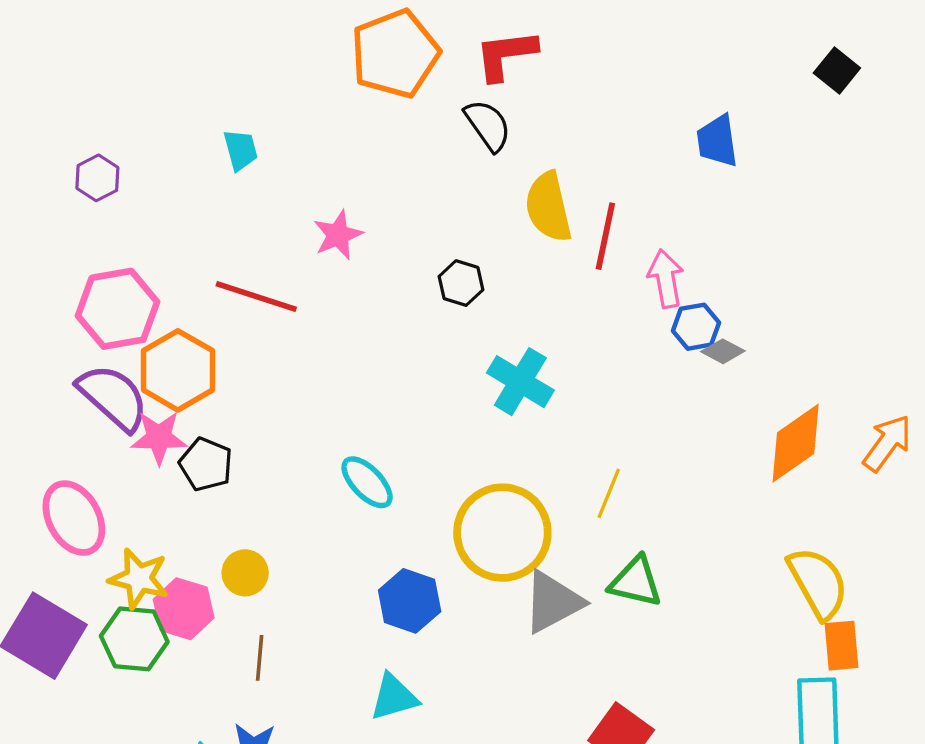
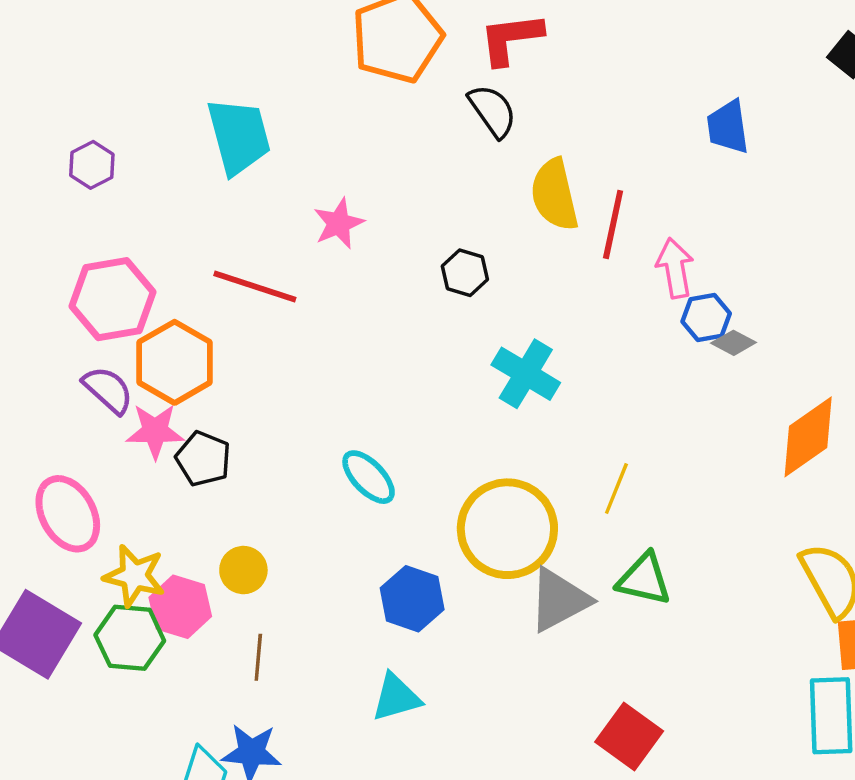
cyan trapezoid: (241, 150) -> (239, 136), size x1.8
purple semicircle: (113, 397) -> (108, 390), size x0.7

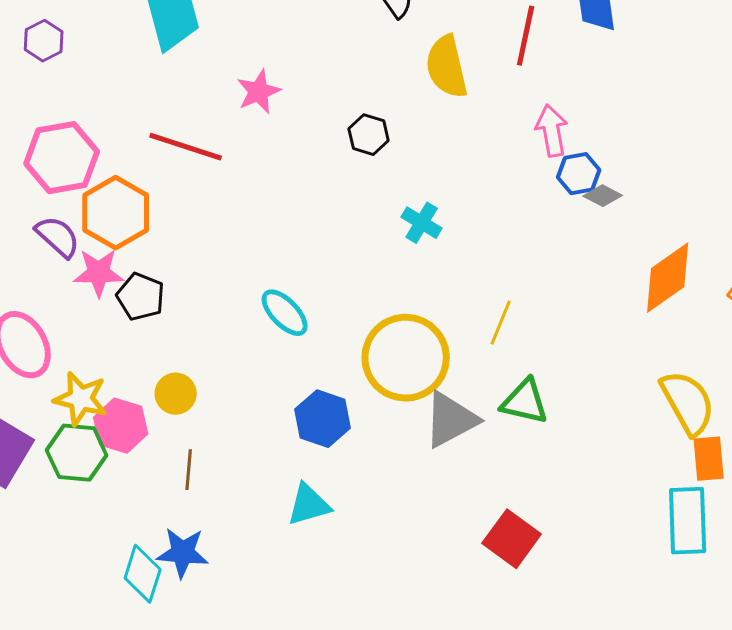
red line: (613, 225) -> (526, 36), moved
cyan cross: (526, 374) -> (422, 223), size x0.7

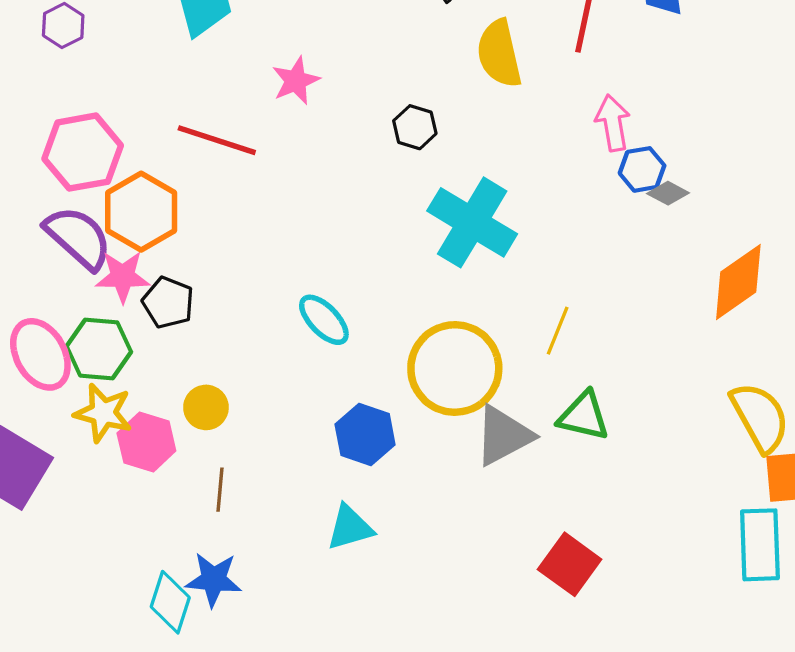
cyan cross: (422, 223) -> (472, 222), size x2.0
purple semicircle: (58, 237) -> (78, 238), size x1.4
green hexagon: (77, 453) -> (99, 349), moved

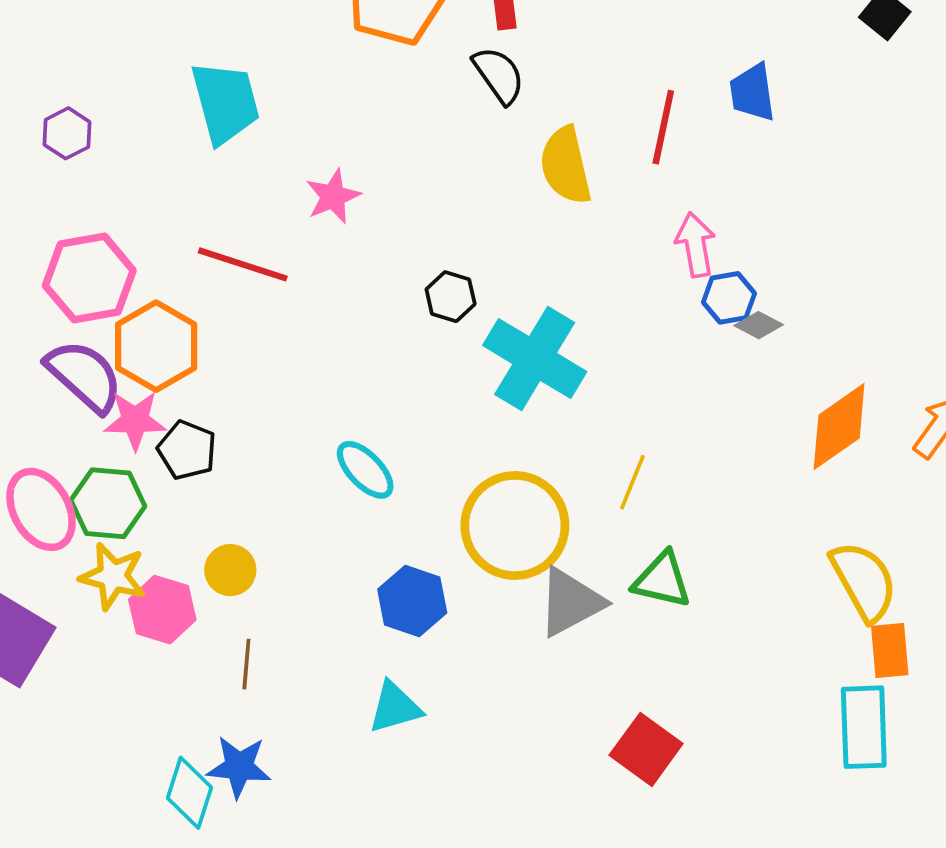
black hexagon: (415, 127) -> (451, 297), moved

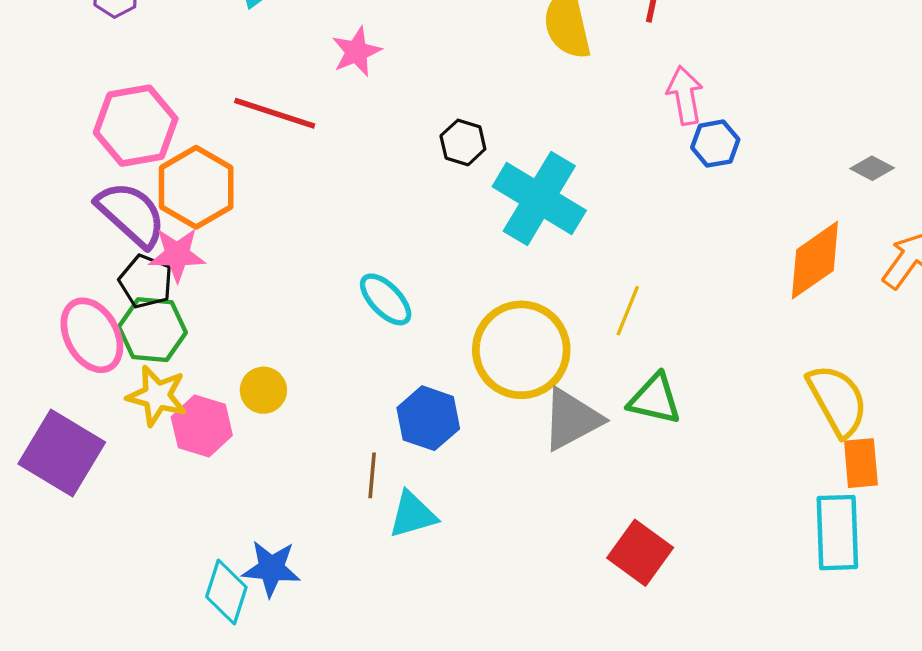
gray diamond: (759, 325) -> (872, 168), moved
black pentagon: (187, 450) -> (146, 281), moved
brown line: (246, 664) -> (372, 475), moved

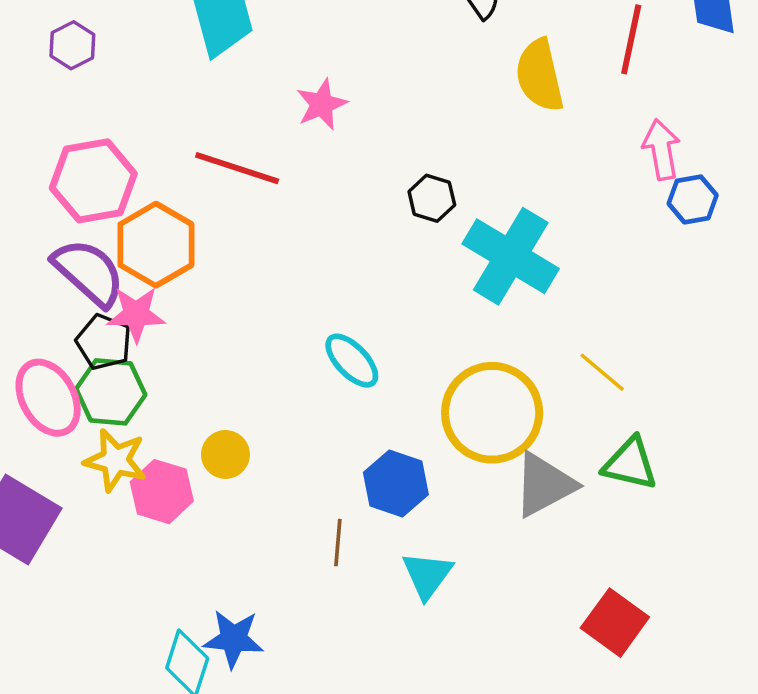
yellow line: (628, 311) -> (602, 372), turned -72
cyan triangle: (413, 515) -> (427, 575), moved, turned -38

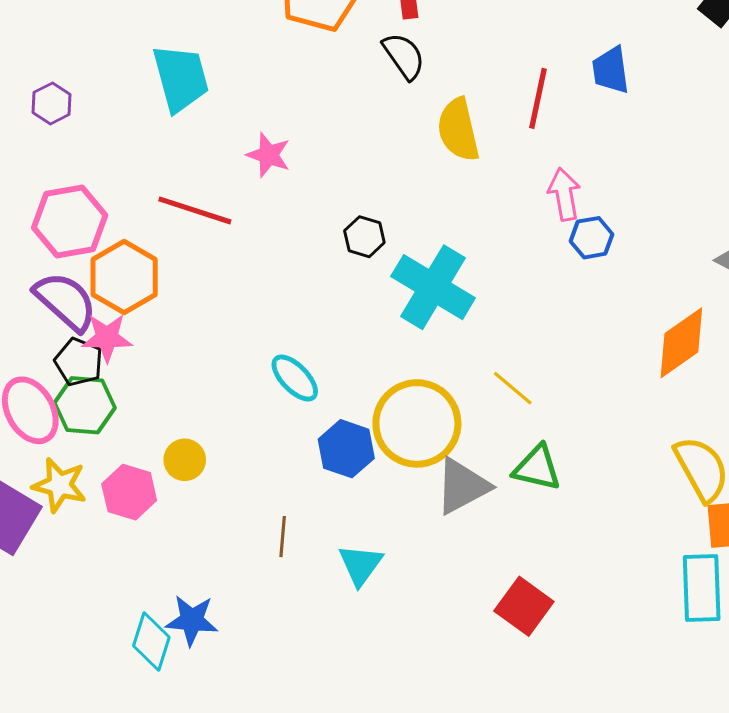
pink star: (322, 104) -> (268, 155), turned -30
yellow star: (115, 460) -> (60, 485), moved
blue hexagon: (396, 483) -> (346, 449), moved

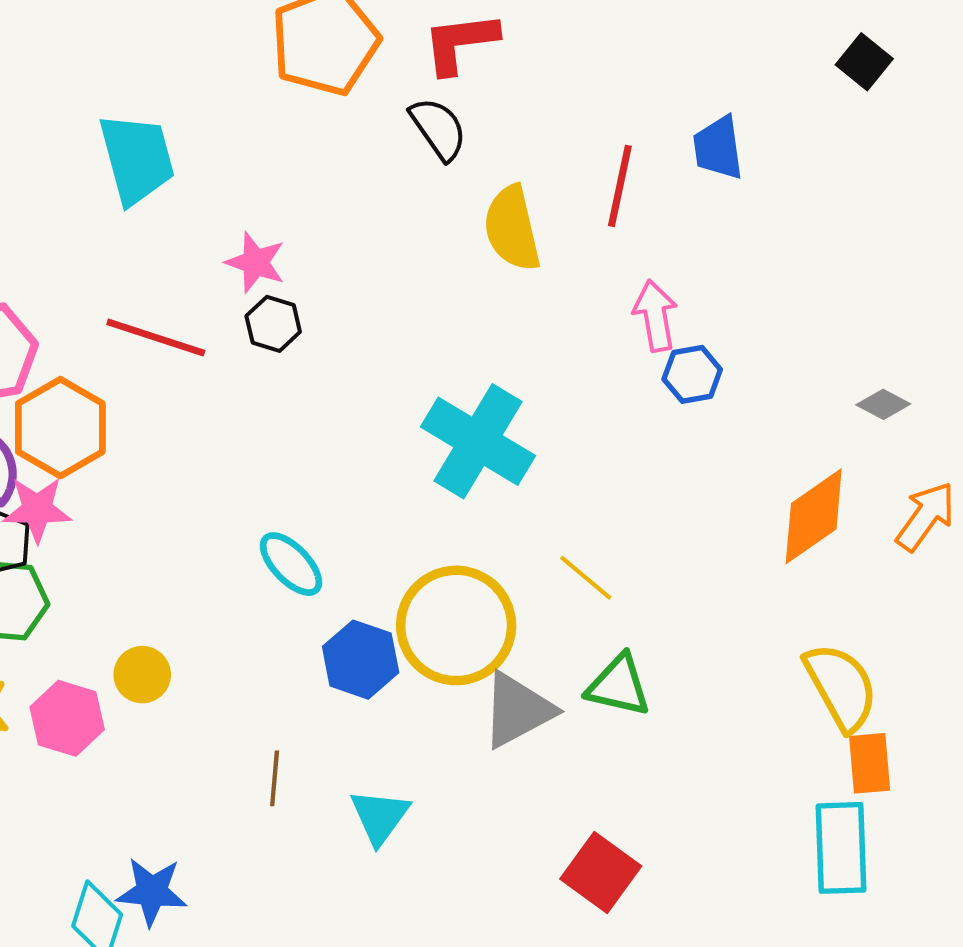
black hexagon: (364, 237) -> (273, 324), moved

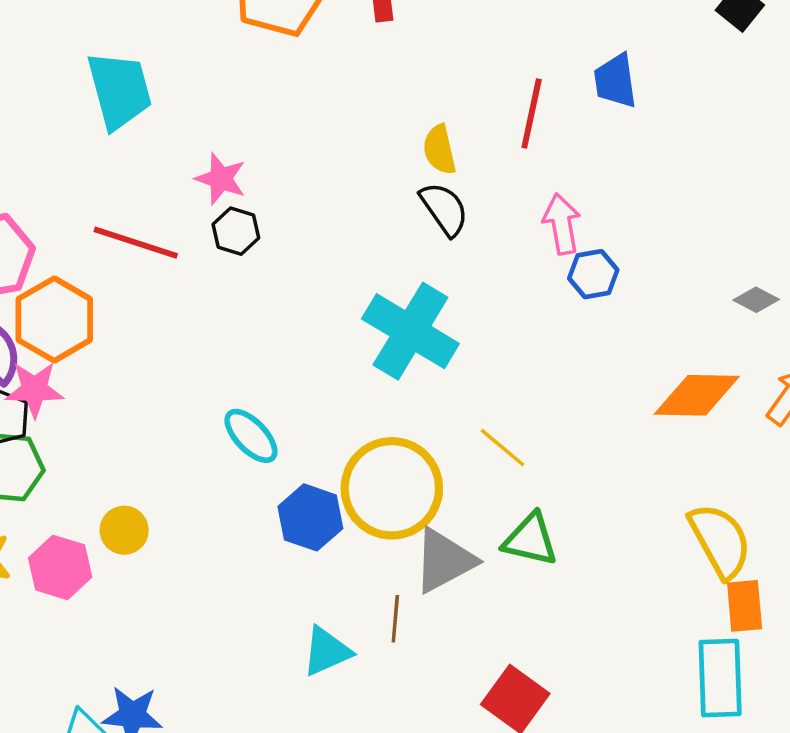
black semicircle: (438, 129) -> (444, 209), moved
yellow semicircle: (512, 228) -> (440, 150), size x0.7
orange diamond: (814, 516) -> (697, 395), turned 36
brown line: (275, 778) -> (395, 619), moved
cyan triangle: (380, 817) -> (327, 651), turned 30

